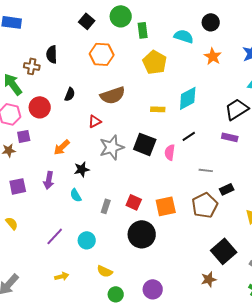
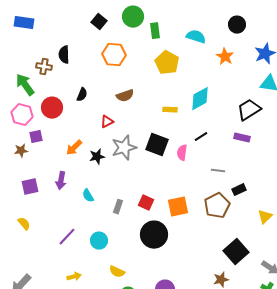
black circle: (211, 22) -> (237, 25), moved
brown semicircle: (113, 95) -> (125, 96), size x0.7
black star: (82, 169) -> (97, 157), moved

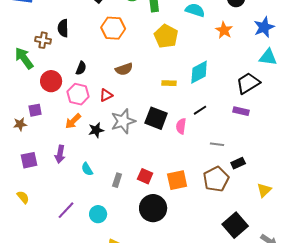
pink hexagon: (22, 115) -> (78, 94), moved

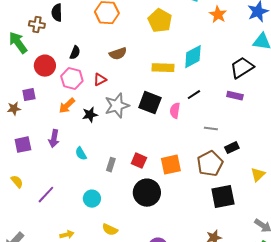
yellow rectangle: (169, 83) -> (163, 68), size x1.5
purple line: (66, 210) -> (46, 195), moved
black square: (235, 225) -> (223, 197), moved, turned 30

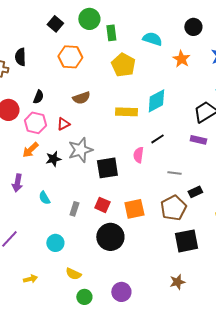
black square: (150, 103) -> (107, 168), moved, turned -30

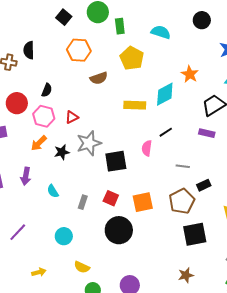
orange star: (181, 59) -> (190, 74), moved
brown semicircle: (81, 98) -> (99, 78), moved

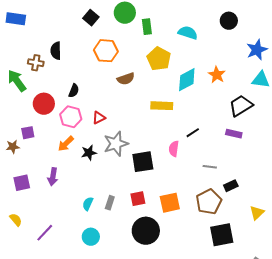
cyan diamond: (165, 94) -> (187, 80), moved
cyan semicircle: (53, 191) -> (88, 204), moved, turned 56
red square: (111, 198) -> (138, 199), turned -35

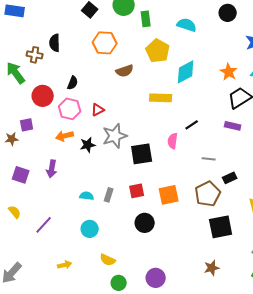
orange star: (217, 75) -> (229, 72), moved
orange arrow: (66, 144) -> (65, 136), turned 30
purple square: (22, 183) -> (21, 175), turned 30
cyan semicircle: (88, 204) -> (87, 196), turned 72
black circle: (146, 231) -> (145, 223), size x0.7

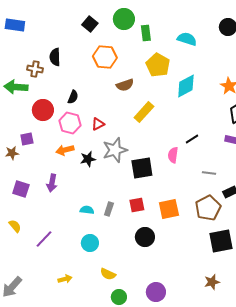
green arrow: (16, 73) -> (16, 87), turned -50
yellow rectangle: (161, 98) -> (144, 112), moved, turned -50

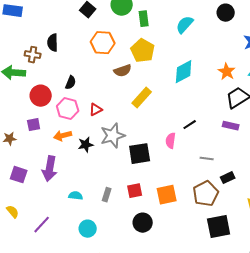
cyan semicircle: (187, 39) -> (185, 25), turned -66
yellow pentagon: (158, 65) -> (143, 51), moved
purple square: (27, 139) -> (34, 125), moved
purple arrow: (52, 183) -> (50, 169), size x1.4
cyan semicircle: (87, 210) -> (76, 196), moved

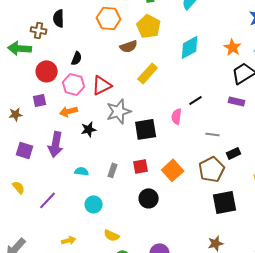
red triangle: (96, 110) -> (102, 85), size x1.5
black star: (86, 145) -> (89, 129), moved
orange square: (167, 195) -> (173, 170), turned -30

